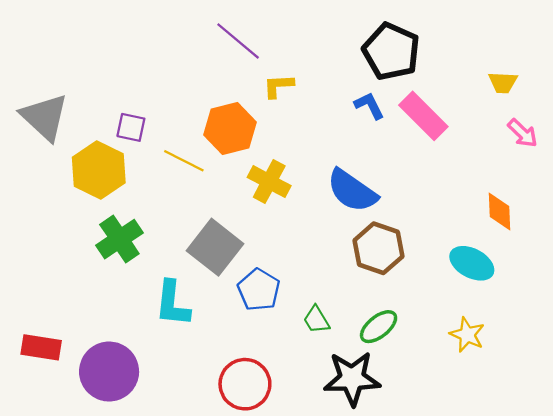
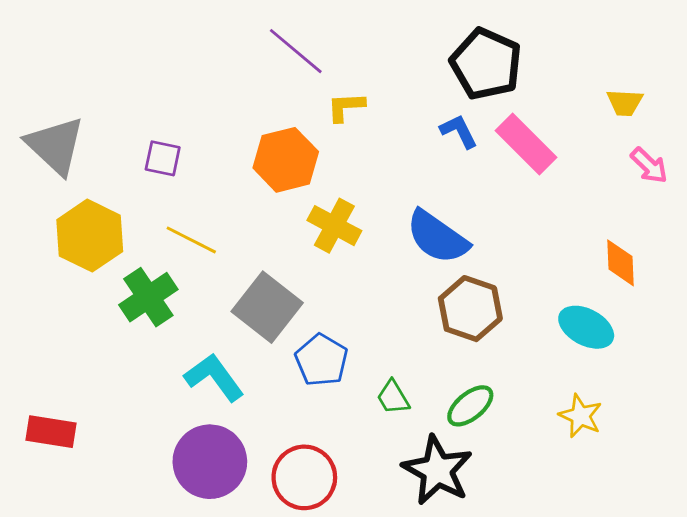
yellow line: (184, 161) -> (191, 240), moved
yellow hexagon: (99, 170) -> (90, 236), moved
cyan L-shape: (172, 304) -> (214, 377), turned 138
purple circle: (109, 372) -> (210, 462), moved
black star: (352, 378) -> (437, 470), turned 30

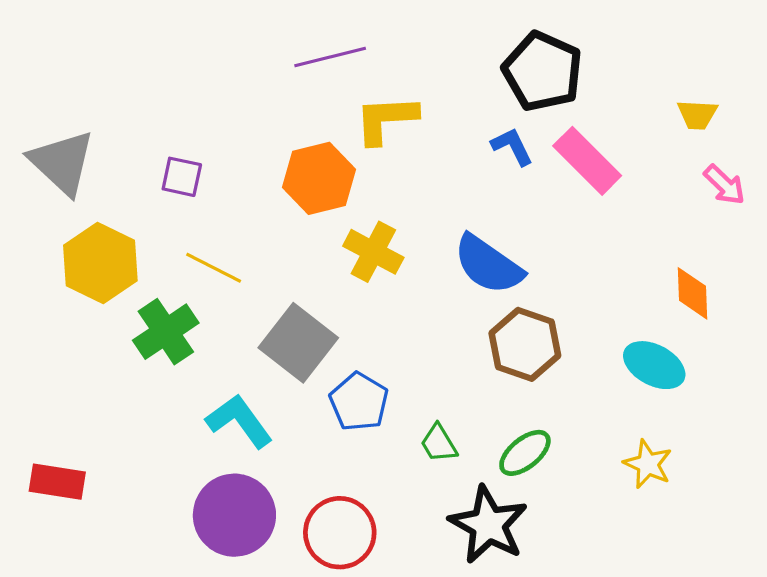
purple line: (296, 51) -> (330, 57), turned -54
yellow L-shape: (346, 107) -> (386, 119), size x1.5

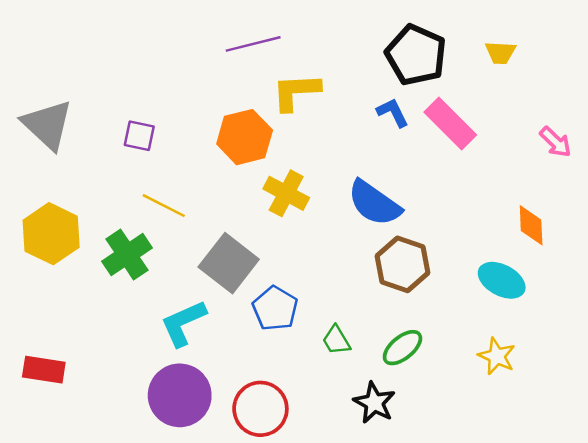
yellow trapezoid: (697, 115) -> (500, 53), moved
yellow hexagon: (100, 263) -> (51, 234), moved
cyan L-shape: (239, 421) -> (183, 323), turned -78
black star: (488, 525) -> (374, 403), size x0.7

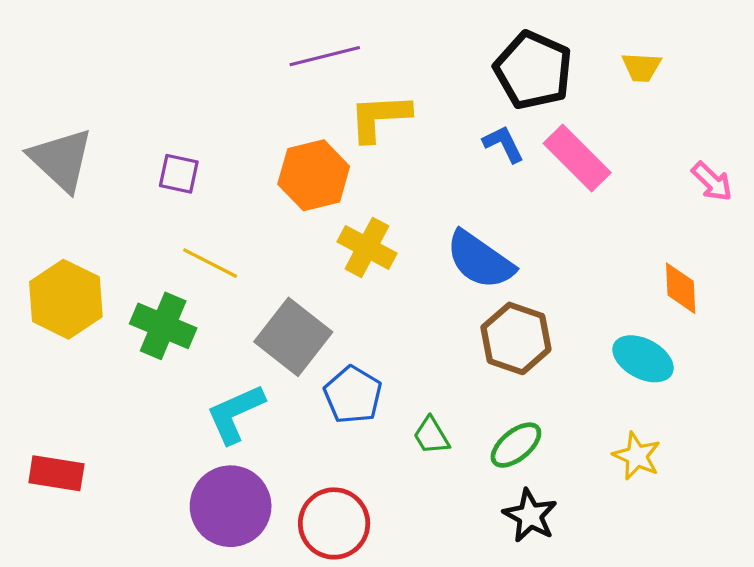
green cross: (127, 255) -> (163, 326), turned -33
black star: (374, 403) -> (530, 516), moved

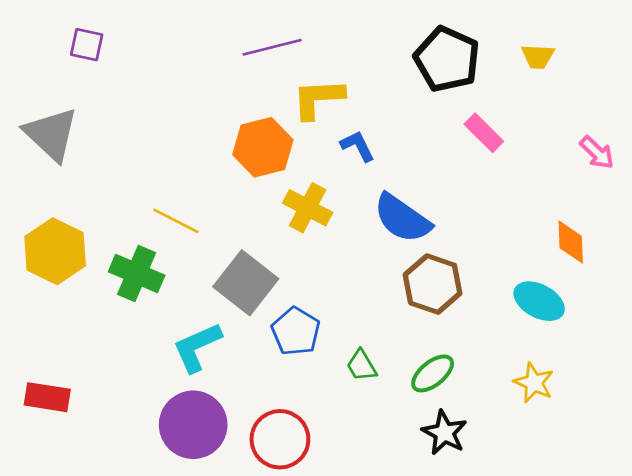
blue L-shape: (503, 144) -> (358, 146), moved
pink rectangle: (577, 158) -> (484, 133), size x0.7
purple square: (179, 174) -> (87, 45), moved

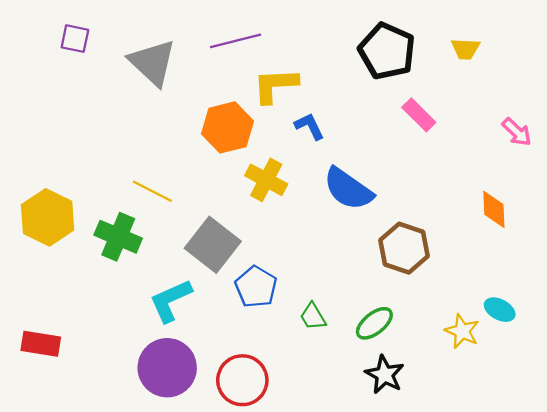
gray triangle: (51, 134) -> (152, 63), moved
brown hexagon: (433, 284) -> (404, 248), moved
cyan ellipse: (539, 301) -> (500, 310), moved, size x0.7

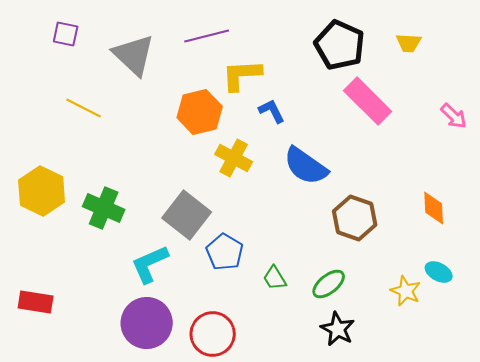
pink rectangle: (419, 115) -> (368, 101), size x1.6
yellow line: (152, 191) -> (84, 108), moved
orange diamond: (494, 209) -> (434, 208), moved

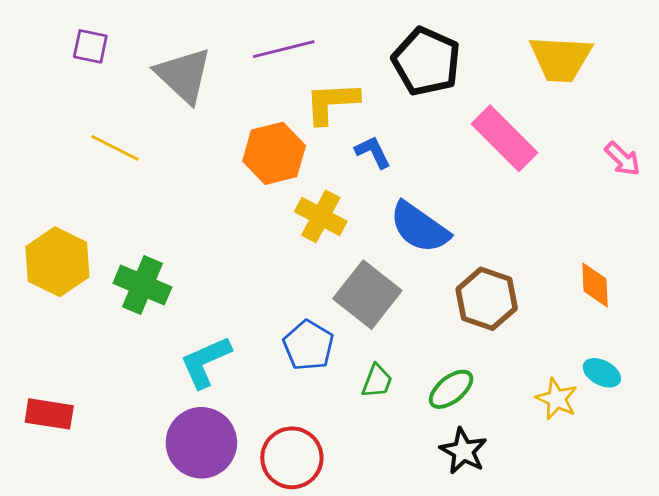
yellow trapezoid: (409, 43) -> (561, 59), size x1.8
black pentagon: (340, 45) -> (426, 61), moved
gray square: (187, 215) -> (367, 295), moved
green trapezoid: (275, 278) -> (377, 381), turned -128

